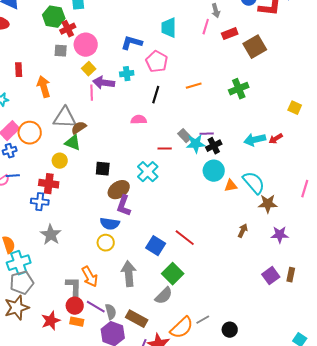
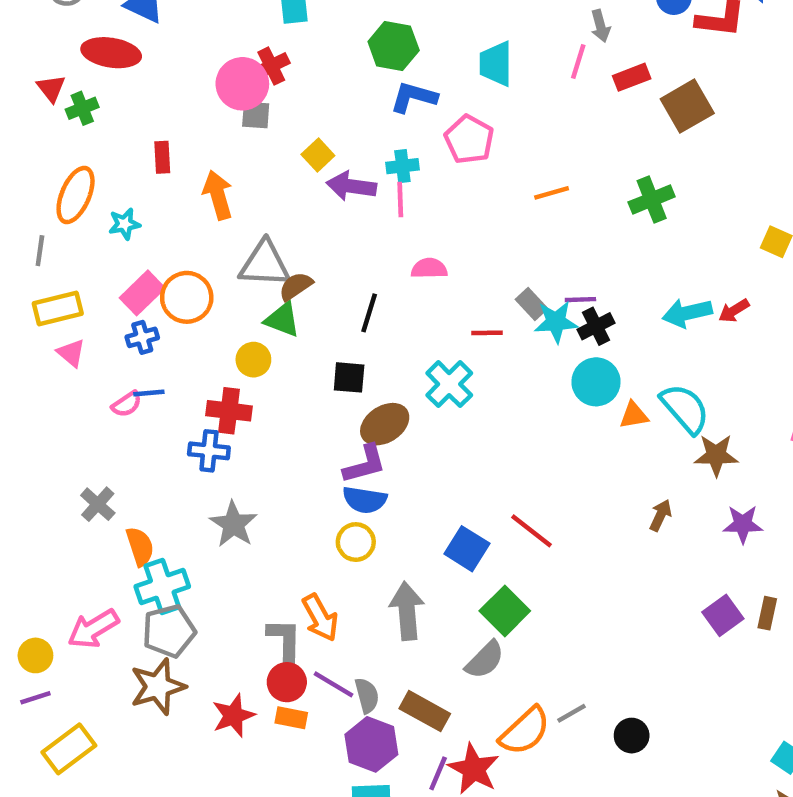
green hexagon: (54, 17) -> (394, 46), moved
pink circle: (86, 45) -> (242, 84), moved
pink line: (92, 93) -> (400, 199), moved
black line: (156, 95) -> (369, 313), moved
purple L-shape: (124, 206) -> (365, 464), moved, turned -125

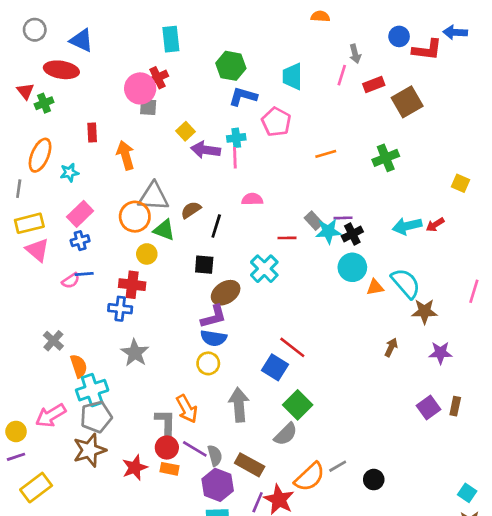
brown semicircle: (296, 286) -> (191, 210), moved
orange circle: (187, 297) -> (135, 217), moved
pink triangle: (71, 353) -> (37, 250), size x1.4
red line: (531, 531) -> (292, 347), moved

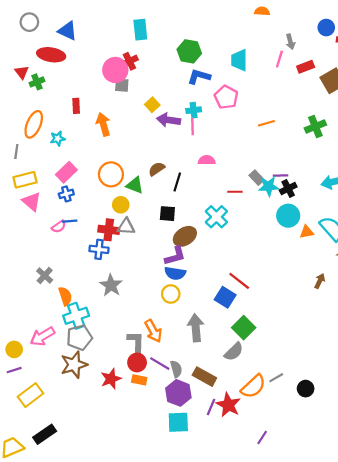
gray triangle: (153, 197) -> (126, 227), moved, size x0.7

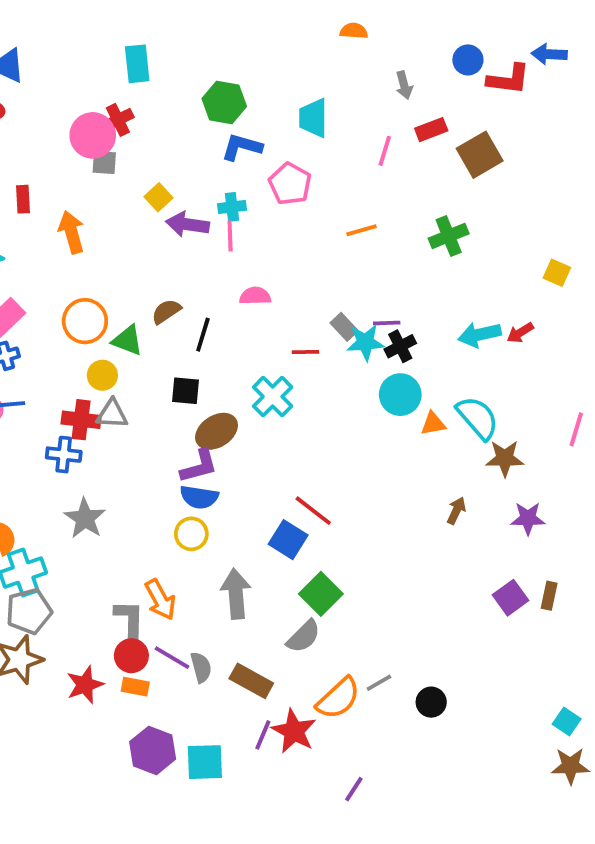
pink line: (279, 59) -> (385, 151), moved
purple hexagon: (178, 393) -> (153, 750), moved

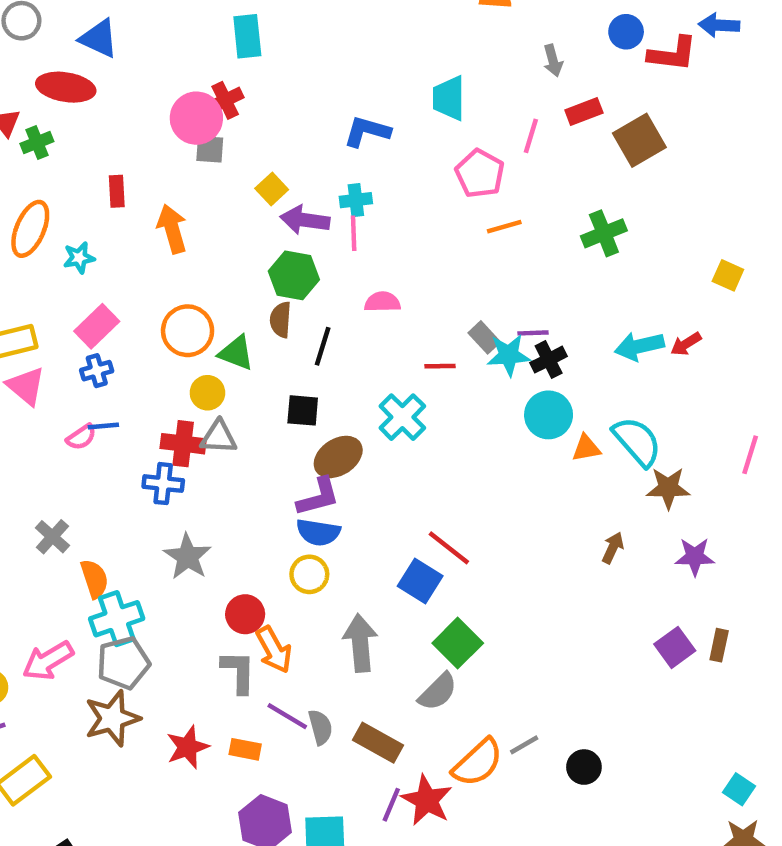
green hexagon: (224, 103) -> (294, 275), moved
pink pentagon: (290, 184) -> (480, 173), moved
brown semicircle: (166, 311) -> (281, 320), turned -52
red circle: (131, 656) -> (245, 614), moved

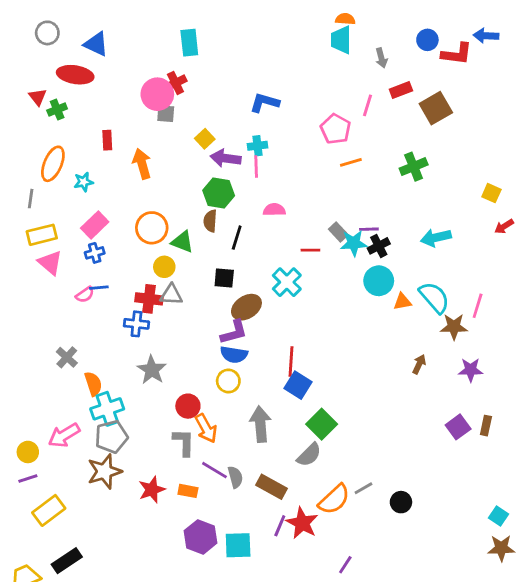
cyan trapezoid: (449, 98) -> (341, 40), moved
red arrow: (686, 344) -> (504, 226), moved
pink line: (750, 455) -> (478, 306), moved
red line: (449, 548) -> (291, 361), moved, turned 56

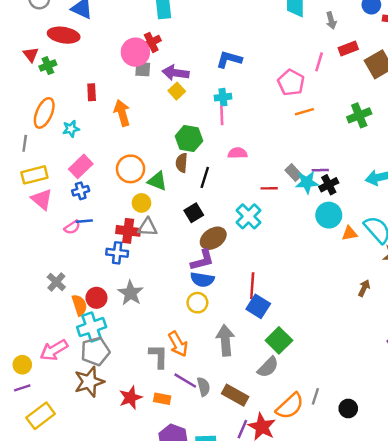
purple arrow: (226, 158) -> (176, 73), moved
black square: (224, 278) -> (194, 213), turned -36
red circle: (188, 406) -> (96, 298), moved
gray line: (363, 488) -> (315, 396), turned -42

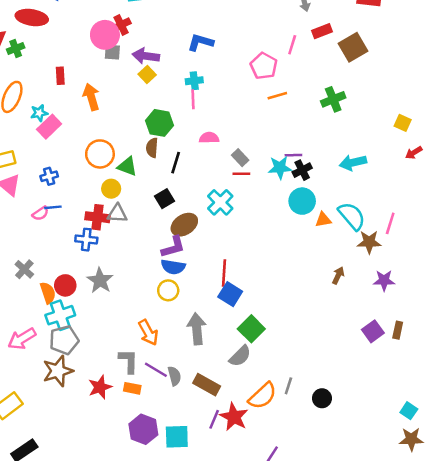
pink rectangle: (81, 166) -> (49, 127), moved
gray rectangle: (294, 173) -> (240, 158), moved
gray L-shape: (158, 356) -> (128, 361), moved

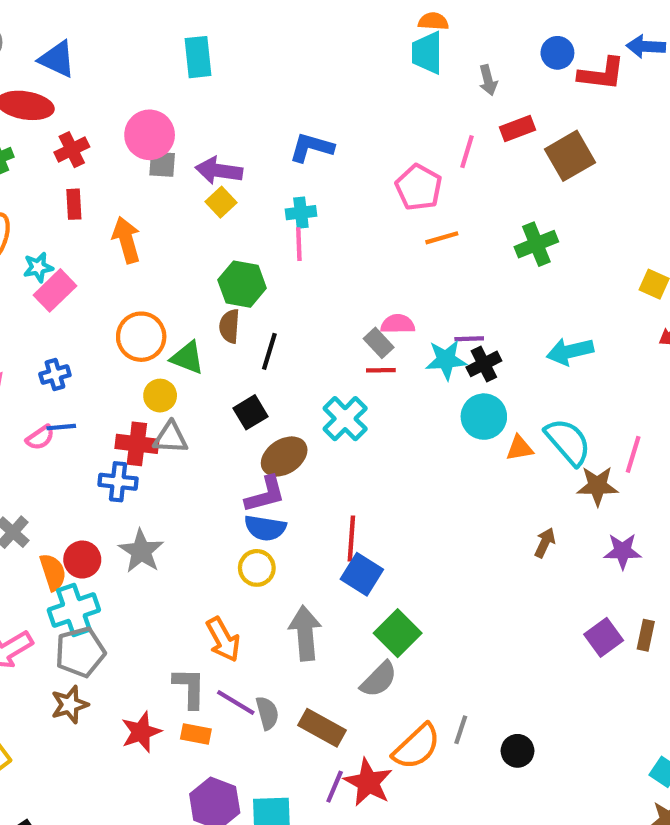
red cross: (121, 25) -> (72, 150), moved
pink semicircle: (209, 138) -> (398, 324), moved
brown star: (58, 371) -> (70, 705), size x0.7

